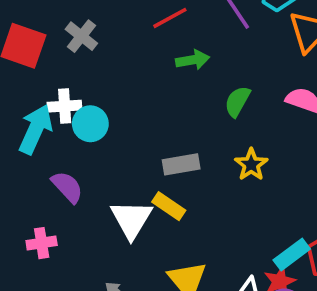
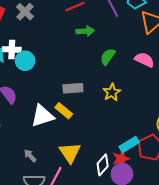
white triangle: (131, 219) -> (42, 116), turned 35

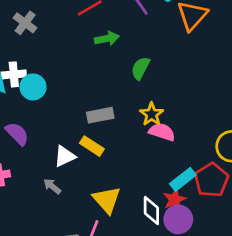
pink semicircle: (144, 60) -> (162, 132), moved
white triangle: (42, 116) -> (65, 156), size x0.7
gray arrow: (30, 156) -> (52, 186), moved
white diamond: (103, 165) -> (151, 210), turned -35

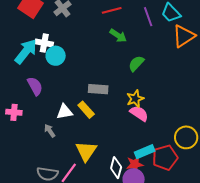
green arrow: (107, 38) -> (118, 36), turned 30

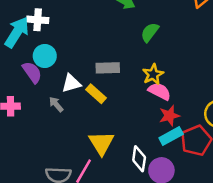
cyan circle: (56, 56) -> (45, 56), moved
white triangle: (65, 112) -> (71, 83), moved
gray arrow: (50, 131) -> (56, 104), moved
red star: (135, 164) -> (169, 116), moved

